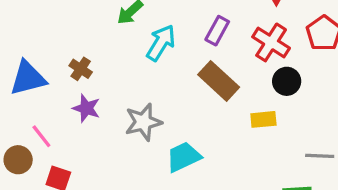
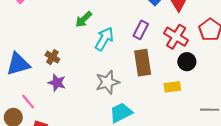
brown rectangle: (219, 81) -> (143, 63), turned 40
gray star: (143, 122) -> (107, 82), moved

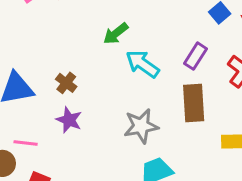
cyan arrow: (104, 39) -> (142, 64), turned -90
pink line: (28, 102) -> (26, 143), turned -49

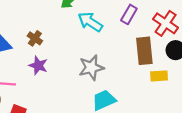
brown rectangle: (194, 103) -> (144, 51), moved

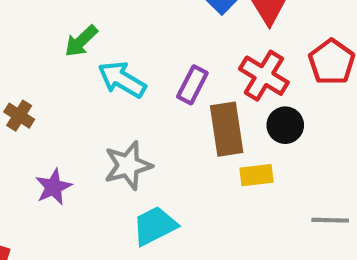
purple rectangle: (129, 14) -> (192, 85), moved
purple star: (38, 65) -> (53, 187), moved, turned 30

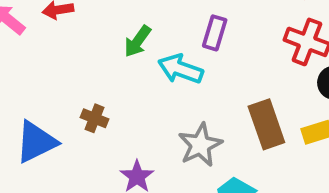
purple rectangle: (192, 85) -> (215, 33), moved
brown rectangle: (227, 129) -> (266, 124), moved

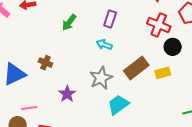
cyan arrow: (181, 69) -> (104, 45), moved, size x0.7
brown rectangle: (266, 124) -> (136, 68), turned 70

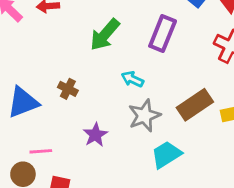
purple rectangle: (110, 19) -> (163, 34), size x1.4
green arrow: (69, 22) -> (105, 35), size x1.4
cyan arrow: (104, 45) -> (132, 79), moved

